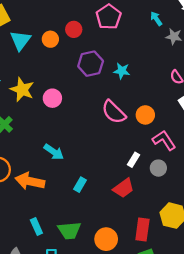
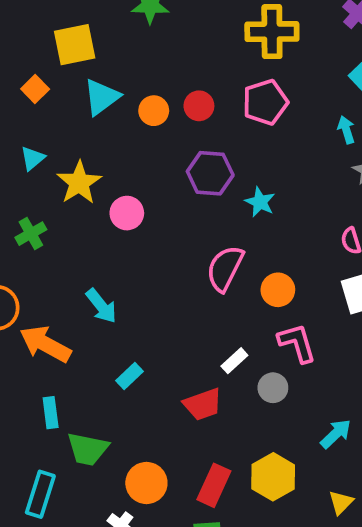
pink semicircle: (114, 112) -> (225, 268), turned 55
cyan rectangle: (36, 227) -> (51, 413), moved

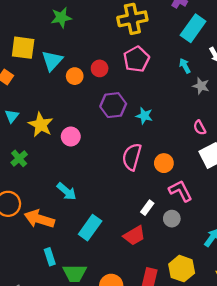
yellow square: (75, 45) -> (23, 48), turned 30
cyan triangle: (102, 97) -> (52, 61), moved
cyan rectangle: (130, 376) -> (90, 228), size x1.6

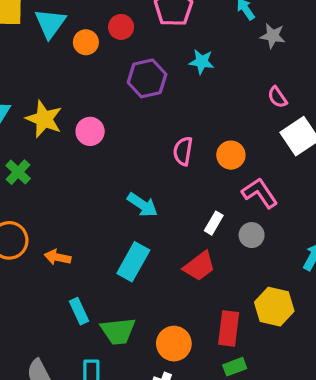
cyan star: (144, 116) -> (202, 62), moved
pink semicircle: (132, 157) -> (183, 151), size x0.7
cyan arrow: (67, 191) -> (142, 205), moved
orange arrow: (39, 219) -> (58, 257), size x0.6

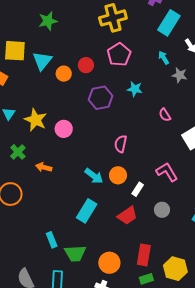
pink semicircle: (277, 97) -> (165, 115), moved
orange circle: (231, 155) -> (118, 175), moved
gray circle: (252, 235) -> (162, 210), moved
orange arrow: (58, 257) -> (44, 167), moved
yellow hexagon: (274, 307) -> (175, 269), moved

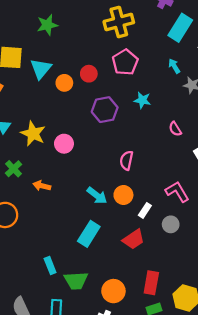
gray circle: (162, 210) -> (171, 224), moved

